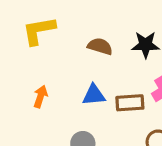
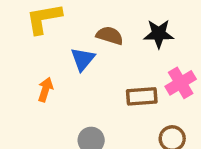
blue triangle: (94, 95) -> (83, 59), moved, turned -45

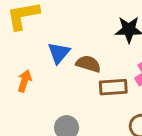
brown semicircle: (110, 36) -> (88, 64), moved

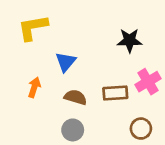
brown semicircle: (88, 64) -> (76, 97), moved

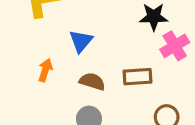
pink cross: (148, 82) -> (175, 46), moved

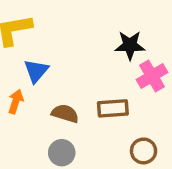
blue triangle: (81, 41) -> (36, 71), moved

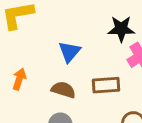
blue triangle: (36, 71) -> (69, 52), moved

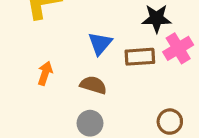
brown rectangle: (106, 85) -> (140, 57), moved

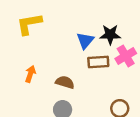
blue triangle: (100, 43) -> (85, 41), moved

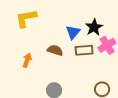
black star: (110, 35) -> (94, 27), turned -30
brown semicircle: (65, 82) -> (55, 50), moved

